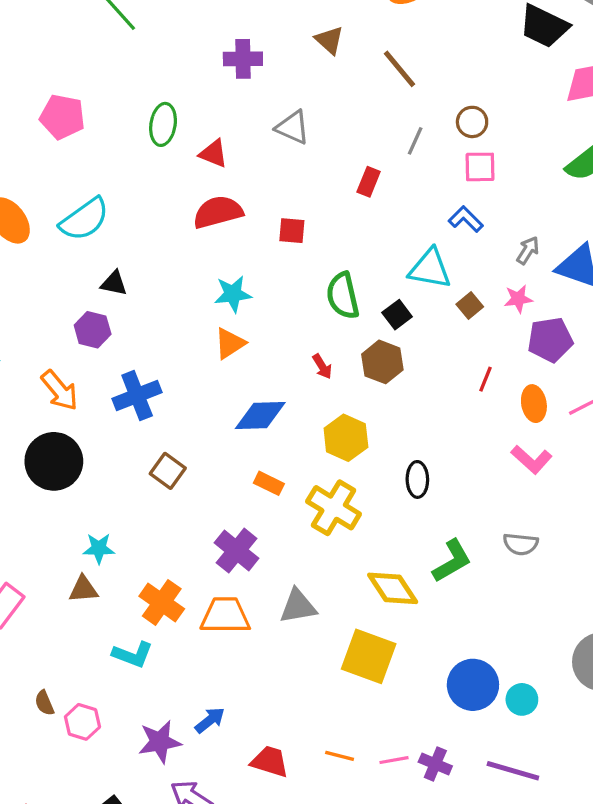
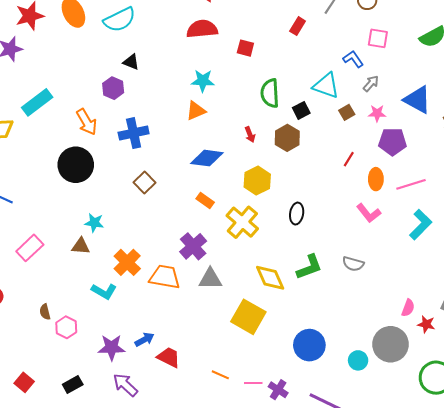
pink square: (480, 167) -> (378, 38), moved
gray arrow: (528, 250) -> (371, 84), moved
purple cross: (237, 551) -> (193, 246), moved
cyan circle: (522, 699) -> (358, 360), moved
red trapezoid: (270, 761) -> (169, 357), moved

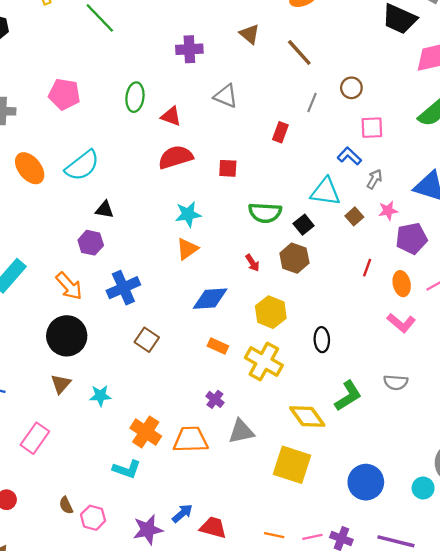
green semicircle: (270, 93) -> (265, 213), turned -72
brown triangle: (81, 246) -> (61, 384), moved, turned -42
purple cross: (193, 246) -> (215, 399), size x0.6

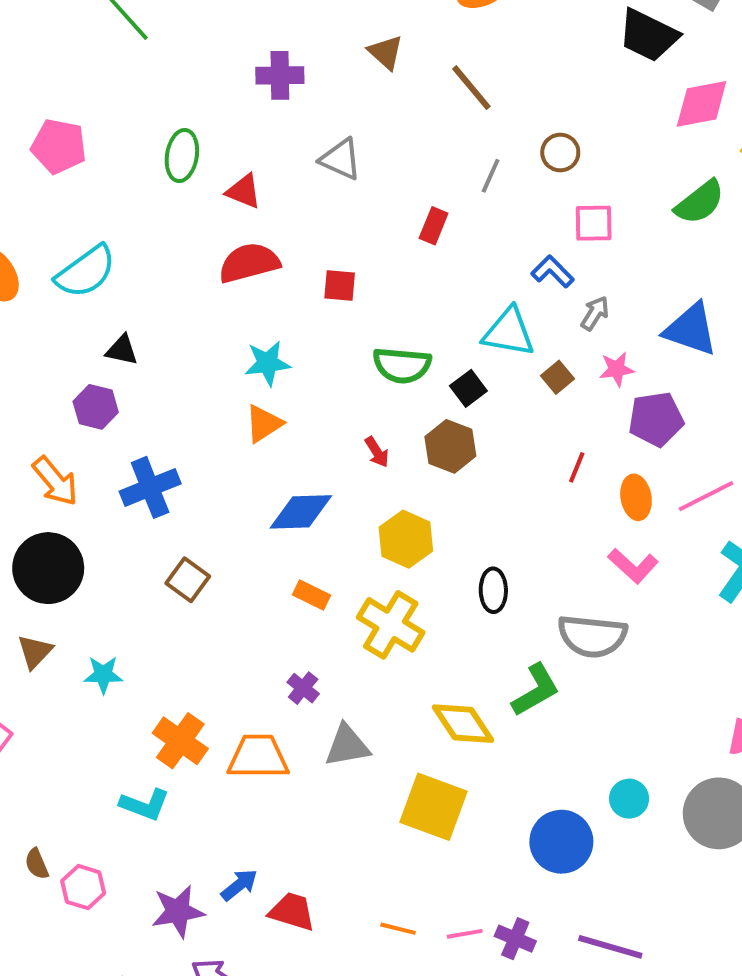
gray semicircle: (396, 382) -> (592, 636), moved, size x1.6
cyan circle: (423, 488) -> (629, 799), moved

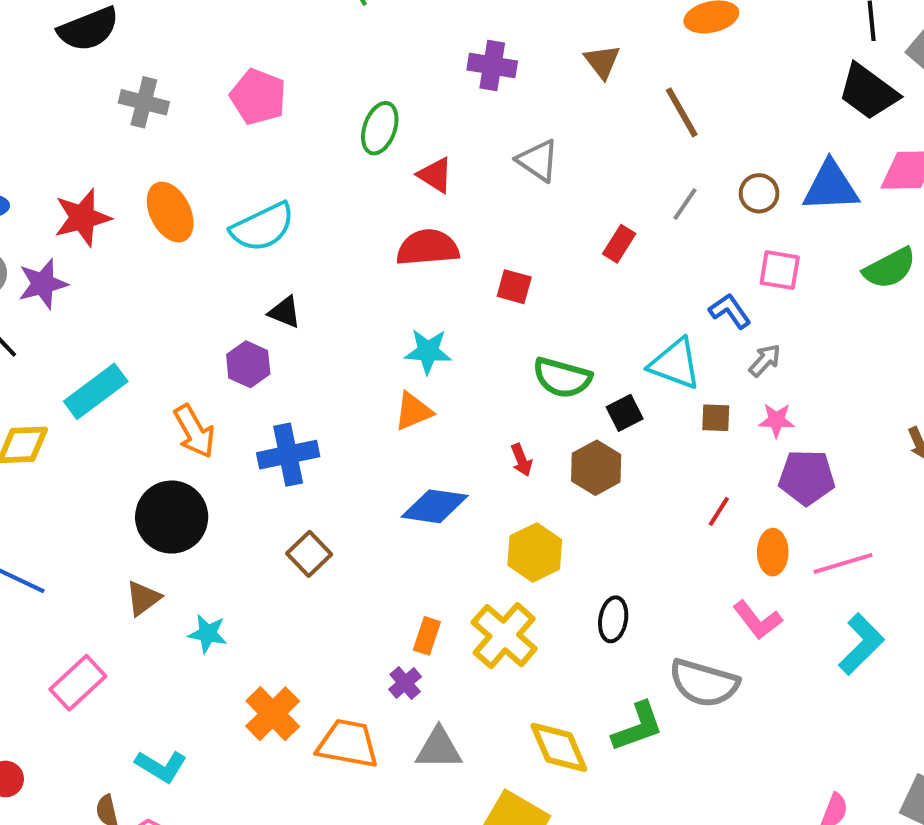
blue triangle: (691, 329) -> (831, 186), moved, turned -32
brown square: (557, 377) -> (716, 418), turned 32
orange rectangle: (311, 595) -> (427, 636), moved, turned 72
cyan L-shape: (145, 805) -> (161, 766), moved

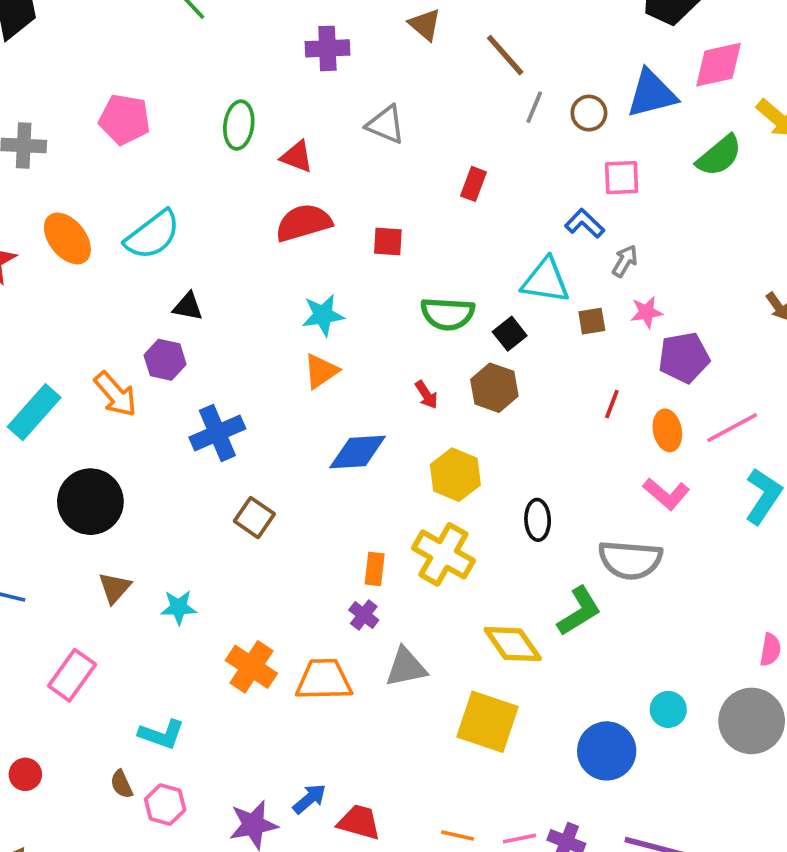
gray line: (685, 204) -> (534, 107), moved
orange arrow: (194, 431) -> (116, 394), moved
black circle: (172, 517) -> (90, 502), moved

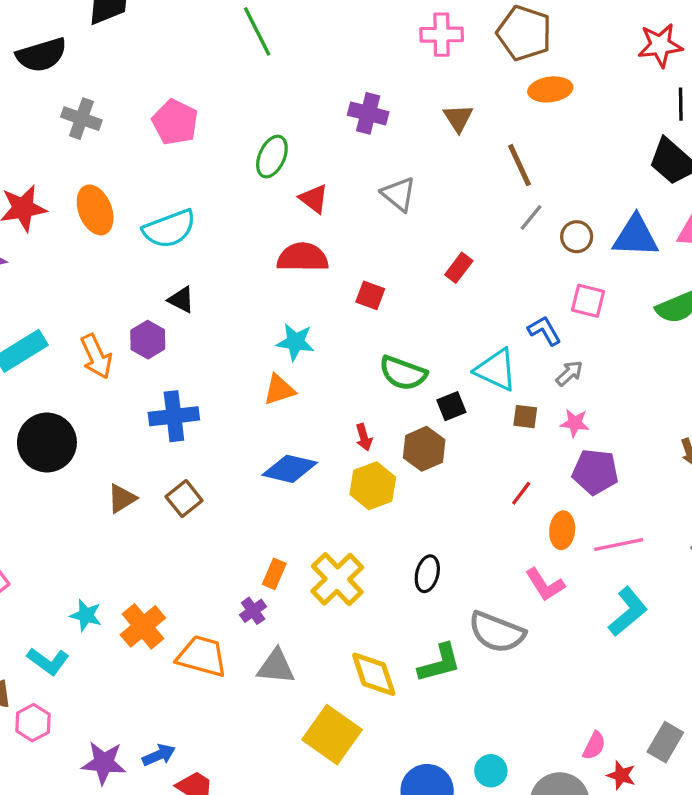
yellow hexagon: (455, 475) -> (373, 486), moved
brown triangle: (115, 588) -> (122, 498), moved
cyan star: (179, 607) -> (86, 615), moved

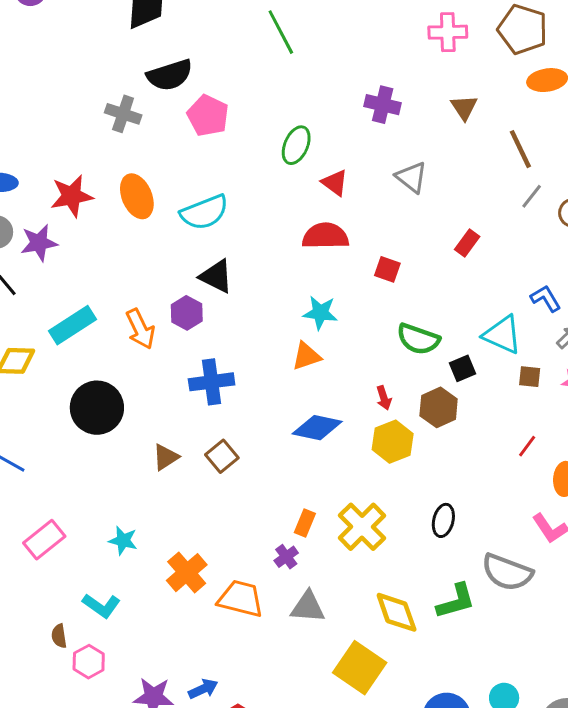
black semicircle: (41, 55) -> (170, 75), moved
black triangle: (181, 300) -> (216, 276), size x1.4
cyan star: (86, 615) -> (123, 541), moved

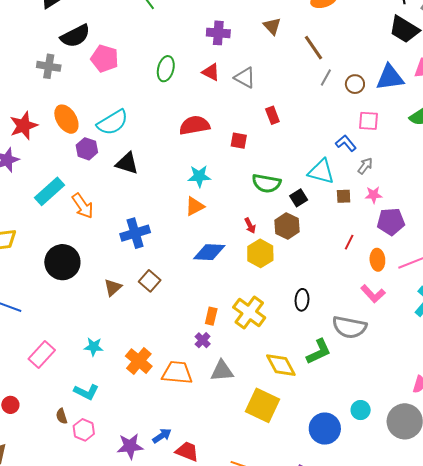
red triangle: (335, 183) -> (211, 72), moved
red rectangle: (467, 243) -> (272, 115), moved, turned -48
purple hexagon: (187, 313) -> (87, 149), moved
cyan rectangle: (73, 325) -> (49, 191), moved

